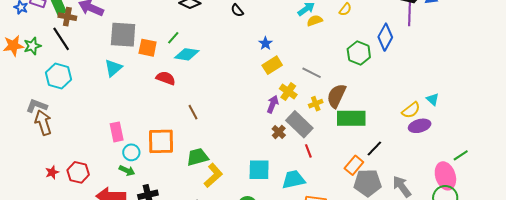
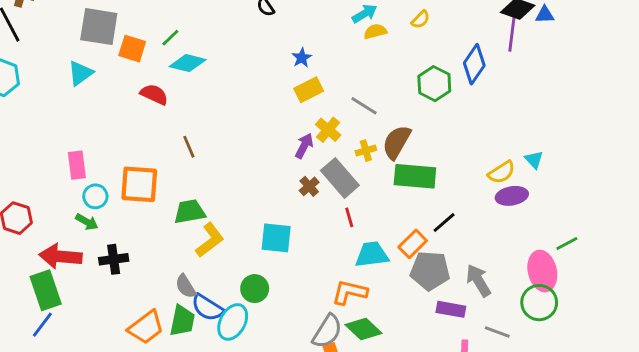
cyan trapezoid: (293, 179) -> (372, 255), moved

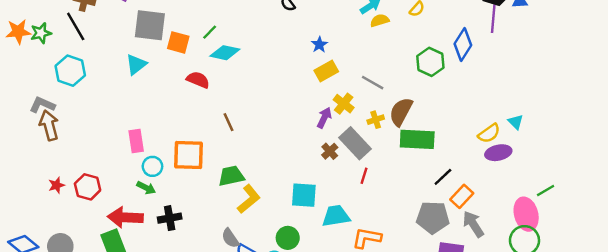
red line: (349, 217) -> (364, 176), turned 35
orange rectangle: (413, 244) -> (462, 196), moved
cyan trapezoid: (372, 255) -> (336, 216), moved

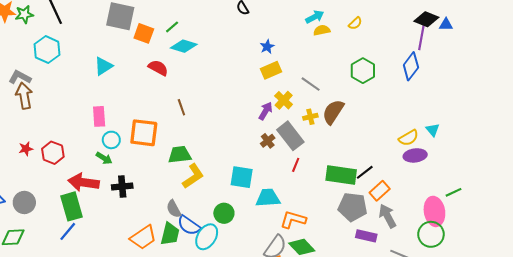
blue diamond: (463, 44) -> (411, 66), moved
cyan triangle: (136, 64) -> (103, 66), moved
green rectangle: (417, 139) -> (341, 175), moved

